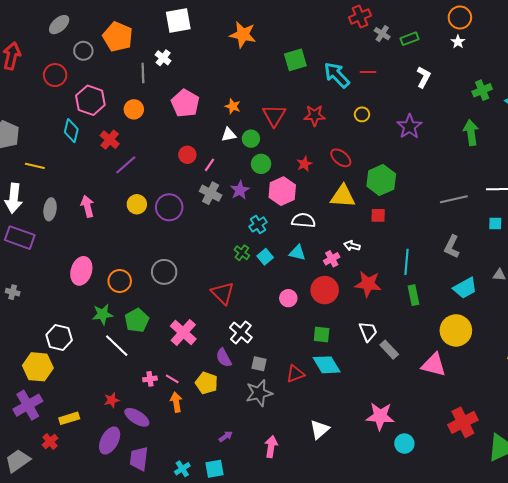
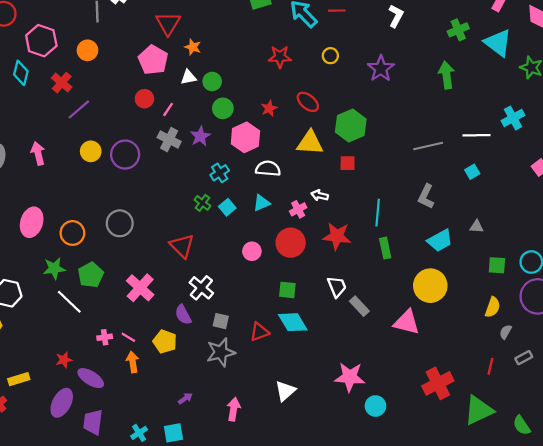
pink pentagon: (185, 103) -> (153, 60), moved
red triangle: (274, 115) -> (168, 23), moved
cyan square: (495, 223) -> (472, 172), turned -32
cyan triangle: (297, 253) -> (262, 203), turned -36

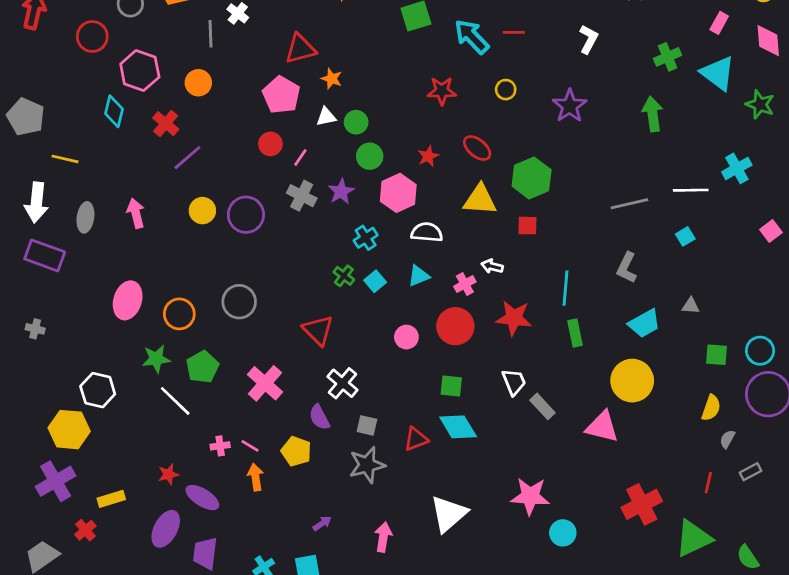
red triangle: (168, 23) -> (300, 49), turned 44
white triangle: (285, 391) -> (449, 514), size x1.4

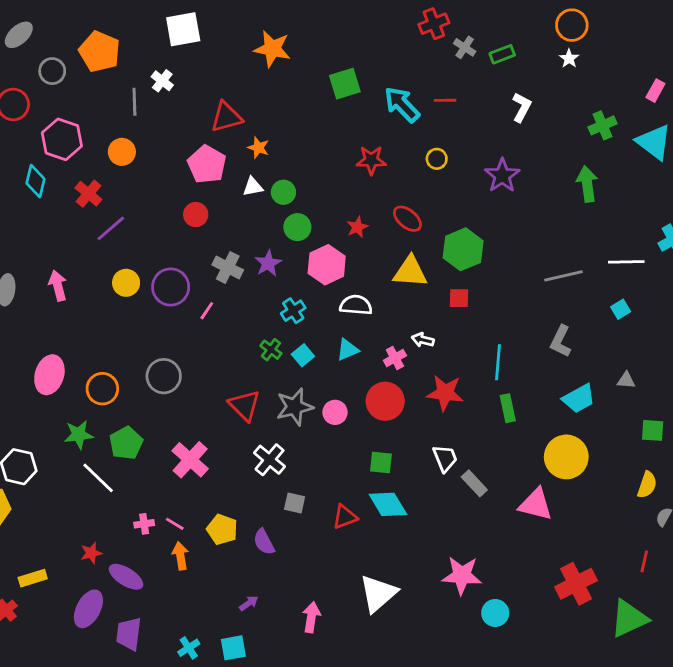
pink line: (300, 158) -> (207, 311), moved
purple semicircle: (319, 417) -> (264, 542), moved
gray star: (367, 465) -> (295, 407), moved

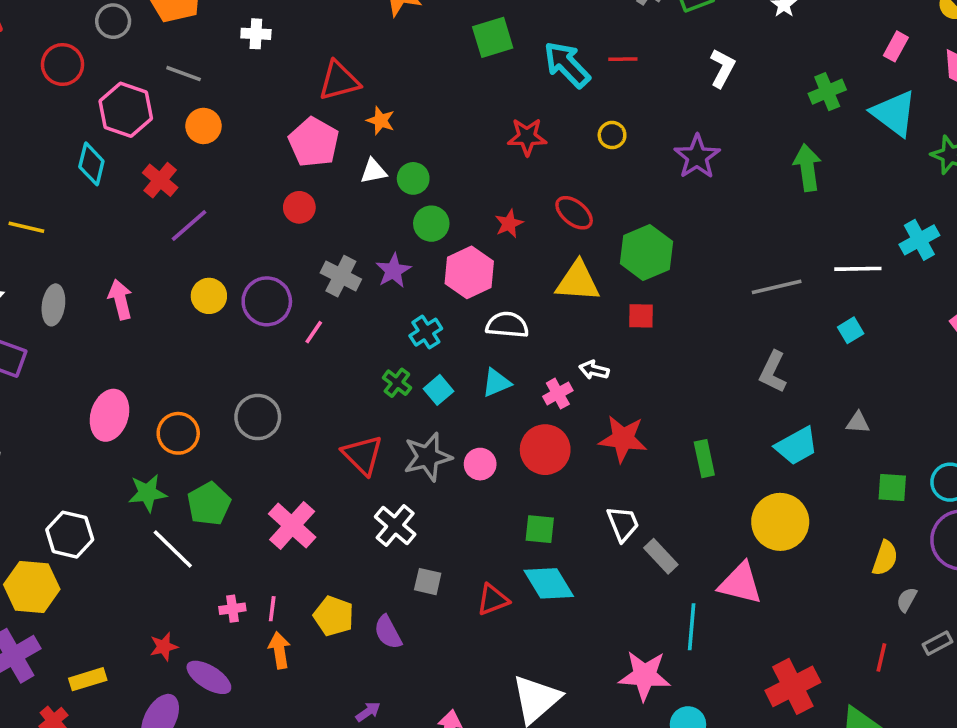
white cross: (162, 81) -> (256, 34), turned -35
gray line: (134, 102) -> (184, 74), moved, turned -68
cyan line: (498, 362) -> (692, 627), moved
pink line: (175, 524) -> (272, 609), turned 66

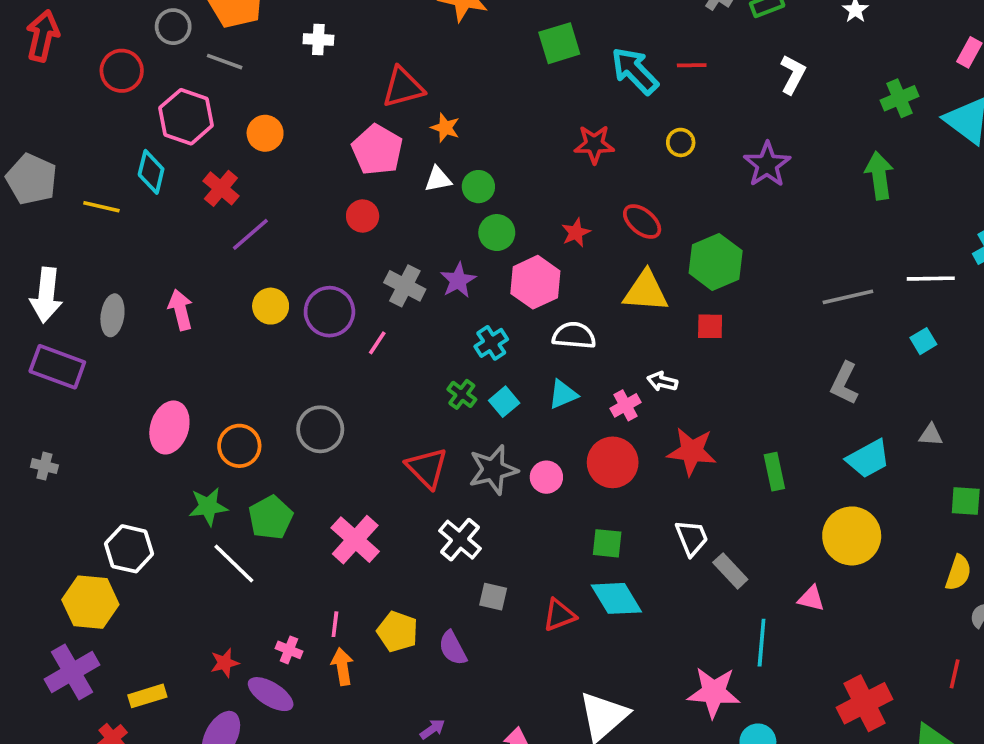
gray line: (184, 74) -> (225, 62), moved
yellow line: (26, 227) -> (101, 207), moved
pink triangle: (740, 583) -> (811, 598), size x0.6
pink cross: (232, 609) -> (289, 650), moved, turned 30

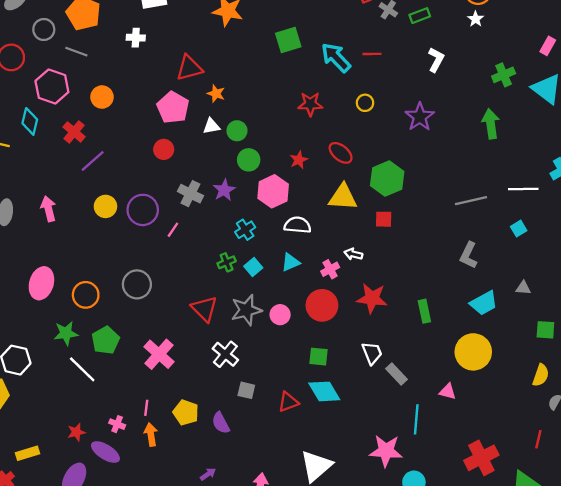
green cross: (462, 394) -> (227, 262), turned 30

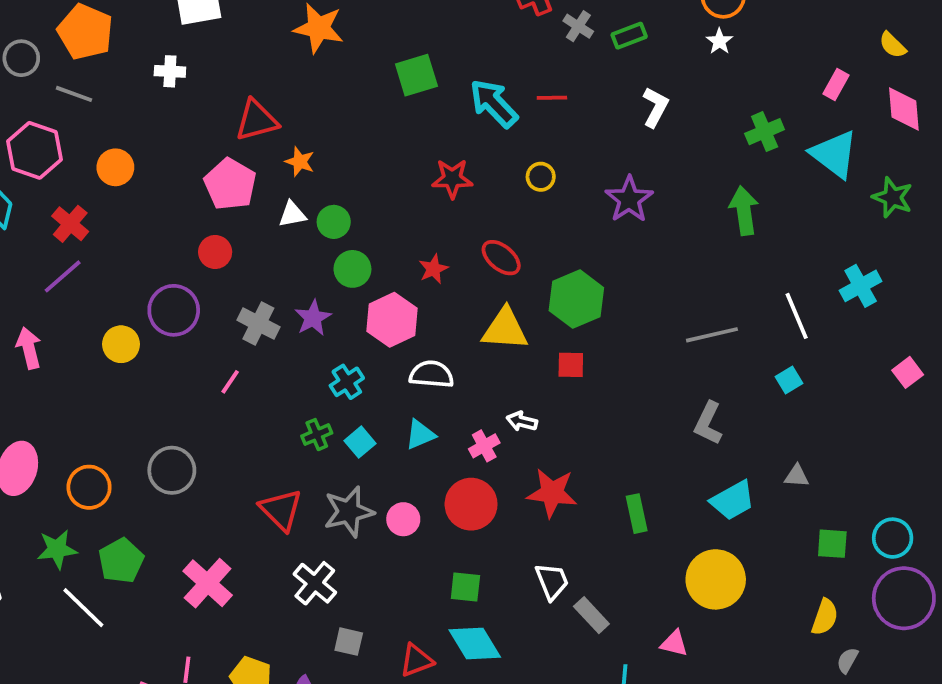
purple line: (93, 161) -> (63, 276), moved
white line: (523, 189) -> (797, 316), turned 68
purple circle: (143, 210) -> (174, 310), moved

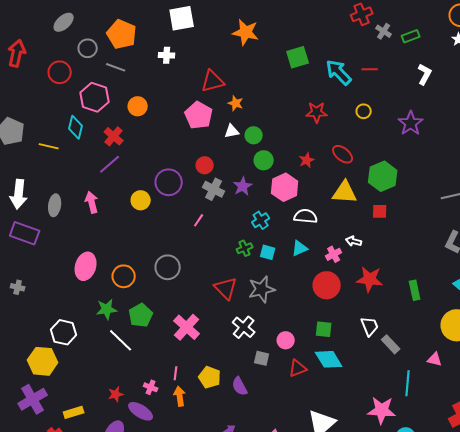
red circle: (215, 252) -> (205, 165), moved
cyan square: (360, 442) -> (268, 252), turned -35
pink circle: (403, 519) -> (286, 340), moved

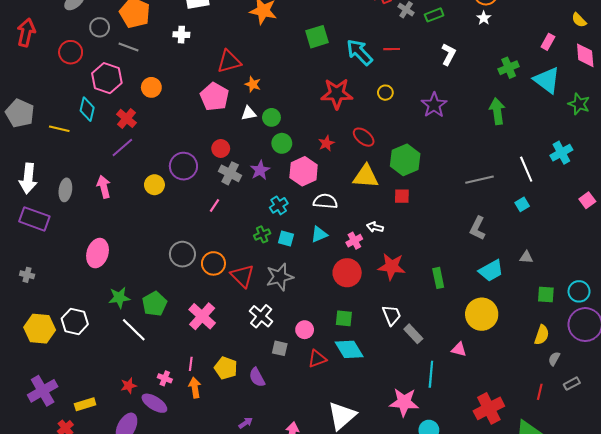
red star: (317, 112) -> (337, 94), size x1.4
orange circle: (124, 276) -> (213, 263), moved
yellow hexagon: (43, 361) -> (40, 329), moved

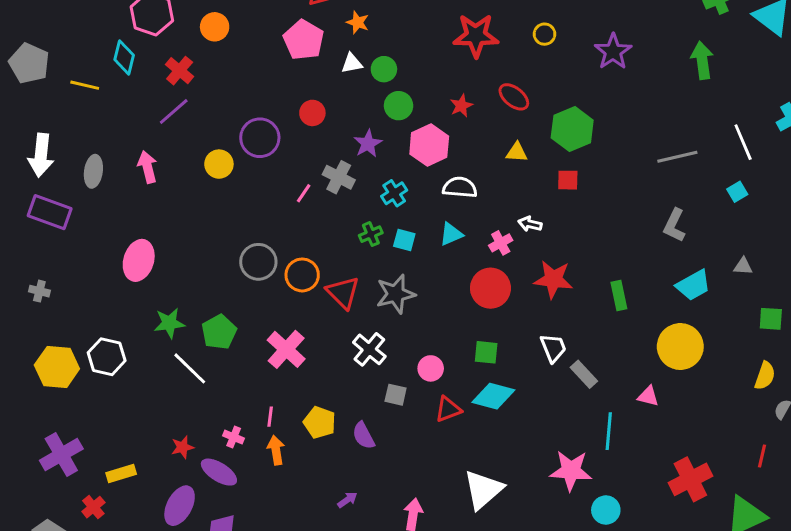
gray cross: (230, 173) -> (339, 177), moved
yellow triangle: (366, 176) -> (517, 152), size x0.6
cyan diamond: (349, 349) -> (493, 396), turned -44

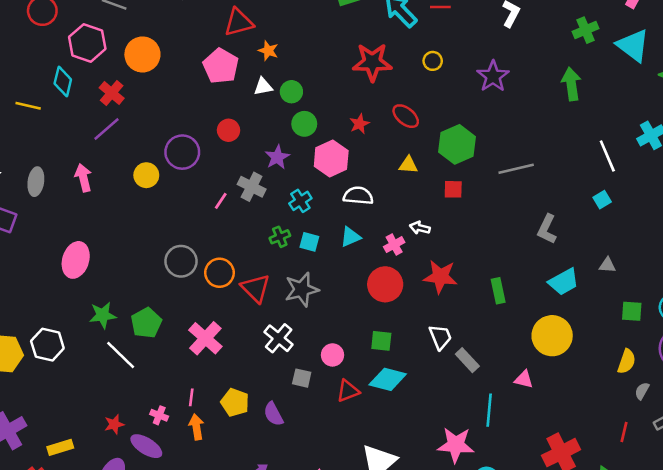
orange circle: (215, 27) -> (142, 54), size x1.4
gray line: (677, 157) -> (516, 169), moved

